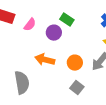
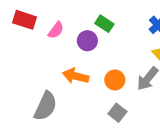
gray semicircle: (22, 83) -> (45, 106), turned 35

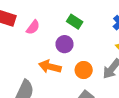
purple circle: (87, 41) -> (65, 44), moved

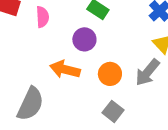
pink semicircle: (33, 27) -> (42, 17), turned -40

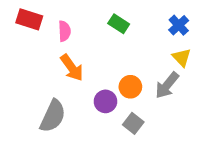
purple circle: (84, 39) -> (105, 101), moved
orange arrow: (65, 69) -> (72, 68), moved, turned -140

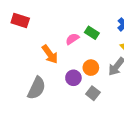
green rectangle: (119, 24) -> (92, 33), moved
pink semicircle: (64, 31) -> (72, 39), moved, turned -120

